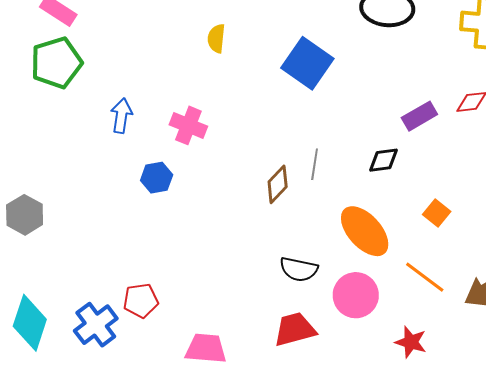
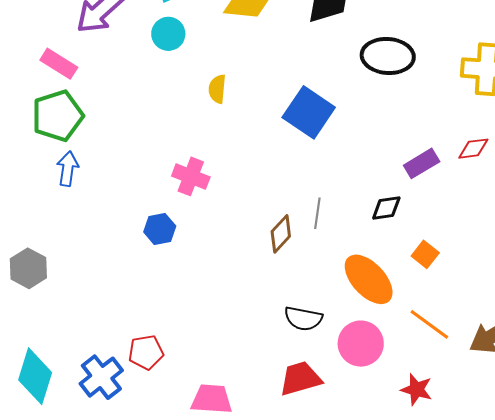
blue arrow: (121, 116) -> (68, 169), moved
orange square: (437, 213) -> (425, 254), moved

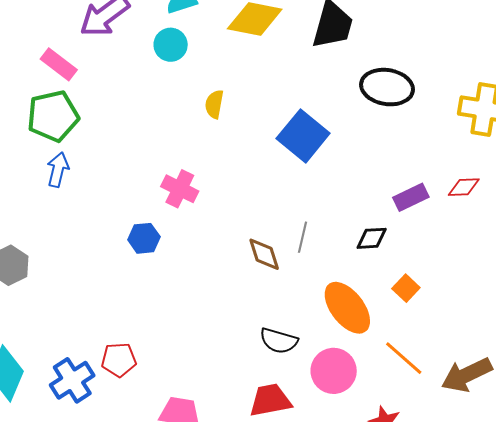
brown diamond: (281, 234) -> (264, 254), turned -66

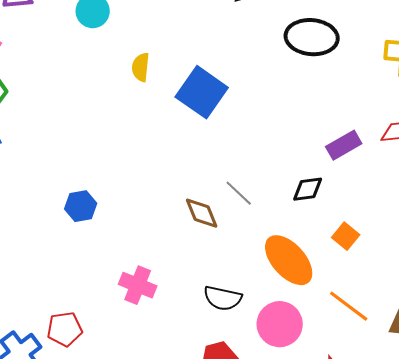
blue square: (303, 136) -> (202, 92), moved
pink cross: (180, 189) -> (138, 285), moved
gray line: (303, 237) -> (239, 193), turned -56

